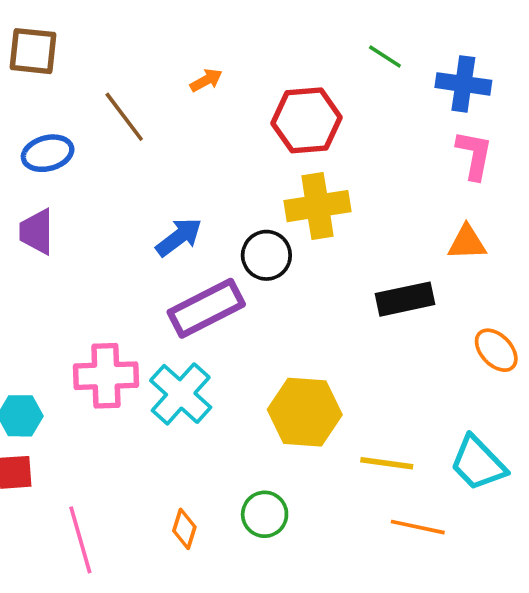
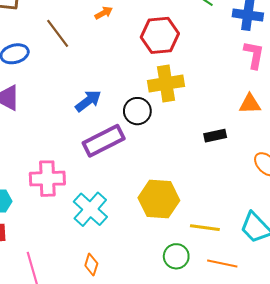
black rectangle: (405, 299) -> (215, 136), size x0.7
cyan cross: (181, 394) -> (90, 209), moved
green circle: (265, 514) -> (176, 256), moved

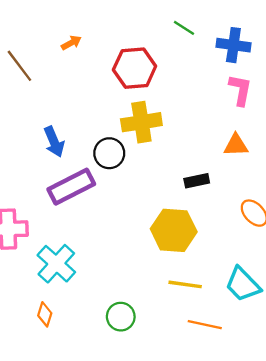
blue arrow: (88, 101) -> (54, 142), turned 104
yellow hexagon: (159, 199) -> (174, 230), moved
green circle: (176, 256) -> (121, 317), moved
orange diamond: (91, 264) -> (45, 314), moved

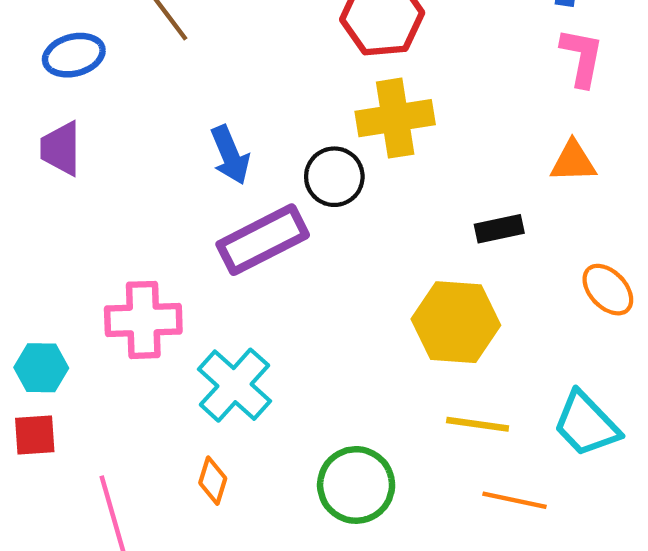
green circle: (121, 317) -> (356, 485), size x1.4

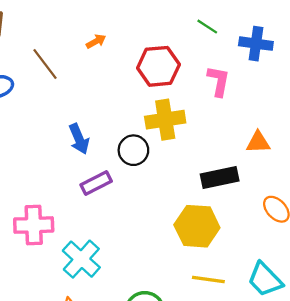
pink L-shape: (582, 57) -> (219, 81), moved
black rectangle: (499, 229) -> (220, 177), size x1.5
purple rectangle: (263, 240) -> (96, 183), size x0.7

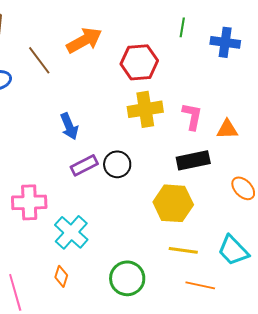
green line: (207, 27) -> (182, 27), turned 66
orange arrow: (96, 41) -> (84, 40), size x2.0
pink L-shape: (219, 81) -> (192, 116), moved
black circle: (133, 150) -> (117, 164), moved

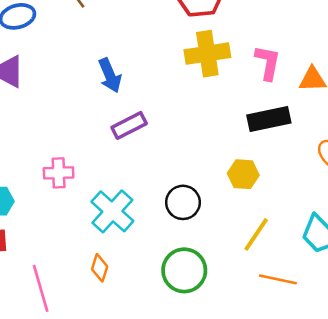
black circle: (117, 164) -> (183, 202), moved
pink cross: (29, 202) -> (59, 173), size x0.7
yellow hexagon: (173, 203) -> (243, 174), size x0.6
yellow line: (183, 250) -> (256, 234), turned -64

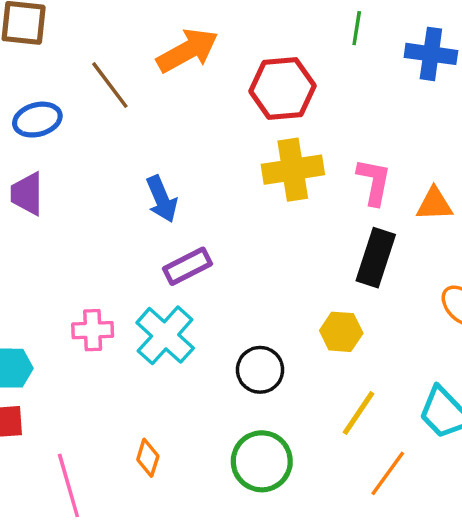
black rectangle: (269, 119) -> (376, 258), turned -60
cyan cross: (112, 211) -> (165, 335), moved
orange line: (278, 279) -> (388, 473), turned -66

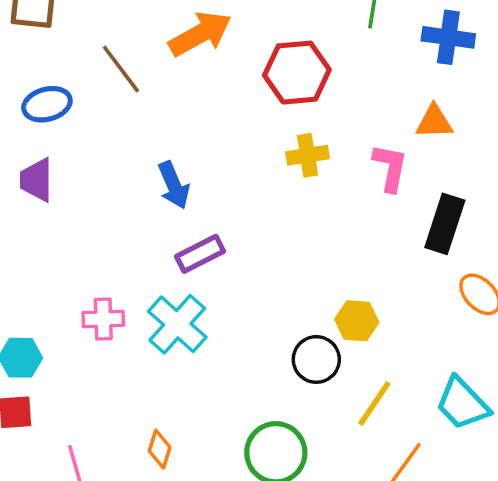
yellow cross: (293, 170) -> (307, 155), size x0.7
orange triangle: (434, 204) -> (434, 122), moved
black rectangle: (376, 258) -> (445, 224), moved
black circle: (260, 370) -> (316, 359), moved

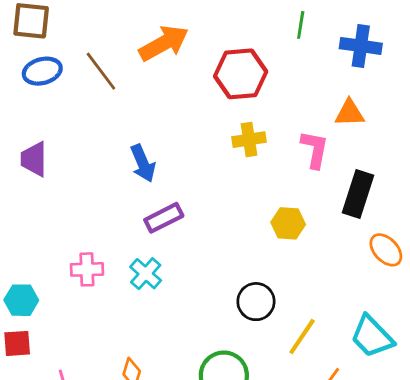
blue ellipse: (47, 104) -> (42, 71), moved
yellow hexagon: (357, 321) -> (288, 223), moved
cyan cross: (177, 324) -> (146, 274), size x0.7

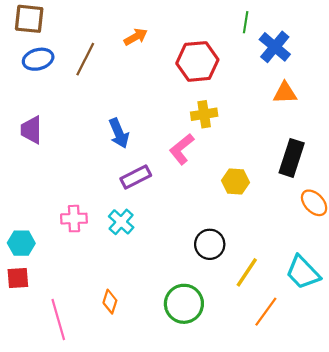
orange arrow: (164, 43) -> (136, 37), size x0.6
blue cross: (361, 46) -> (275, 47), moved, turned 32
brown line: (101, 71) -> (85, 59), turned 64
pink L-shape: (315, 149) -> (182, 149), moved, turned -140

